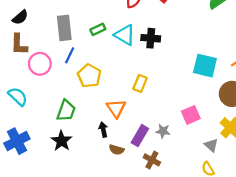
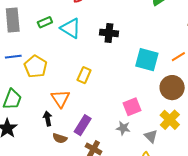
black cross: (151, 38) -> (109, 33), moved
blue line: (70, 55) -> (13, 57), moved, turned 56
gray star: (163, 131) -> (123, 128), moved

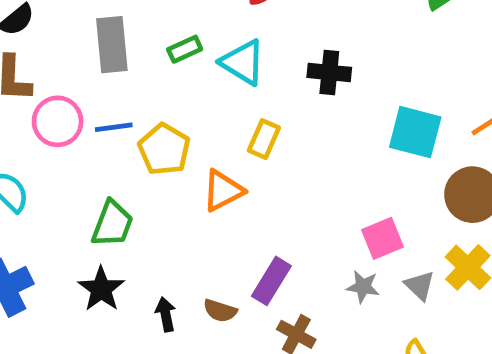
yellow rectangle: (84, 75) -> (264, 139), moved
orange triangle: (60, 99) -> (223, 191), moved, turned 36
black arrow: (48, 119) -> (166, 314), moved
gray triangle: (151, 136) -> (420, 286), moved

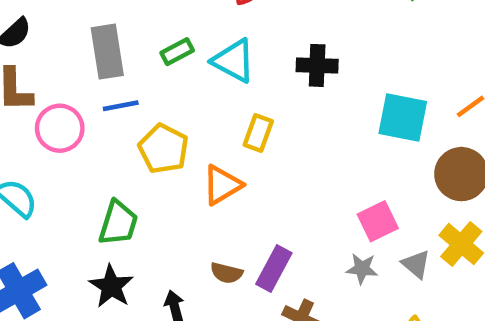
blue line: (114, 127) -> (121, 106), moved
brown semicircle: (220, 311) -> (226, 273), moved

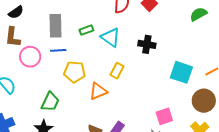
yellow pentagon: (163, 149) -> (74, 72), turned -30

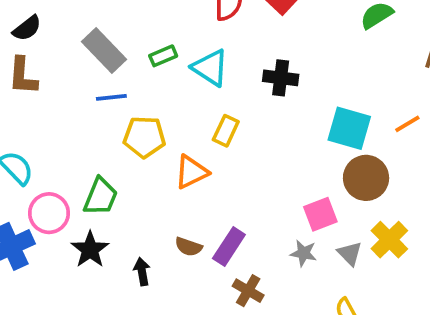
gray rectangle: (56, 26) -> (104, 51), turned -40
pink circle: (30, 57) -> (49, 213), moved
brown circle: (204, 101) -> (366, 178), moved

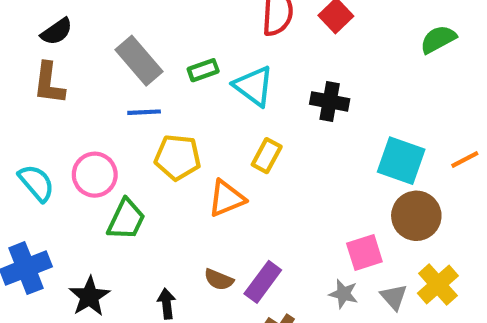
pink circle: (49, 213) -> (95, 175), moved
black star: (90, 250) -> (89, 296), moved

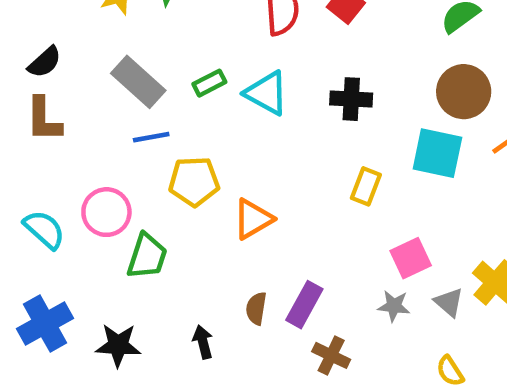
yellow rectangle: (267, 156) -> (366, 186), moved
brown circle: (416, 216) -> (464, 92), moved
brown semicircle: (219, 280) -> (256, 308), turned 84
black star: (89, 296) -> (118, 345), turned -30

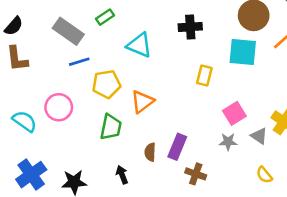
green rectangle: (209, 83) -> (105, 17), moved
cyan triangle: (266, 93) -> (139, 45), moved
green trapezoid: (147, 256) -> (111, 127), moved

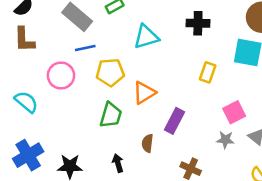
cyan triangle: (139, 45) -> (146, 37), turned -44
pink circle: (59, 107) -> (61, 75), moved
purple rectangle: (177, 147) -> (174, 121), moved

